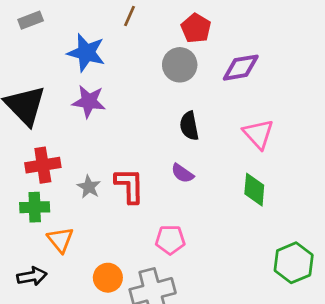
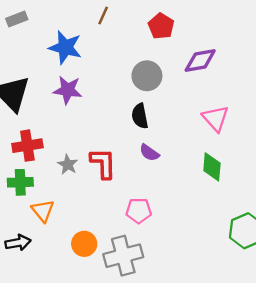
gray circle: (180, 65) -> (147, 76), moved
black semicircle: (189, 126) -> (140, 116), moved

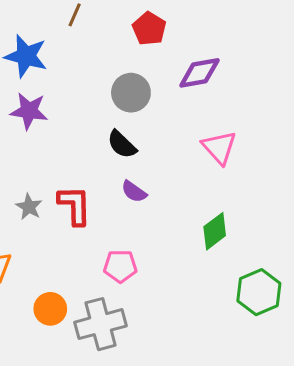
black semicircle: (140, 116) -> (122, 144), turned -35
green diamond: (212, 167) -> (215, 231), moved, turned 48

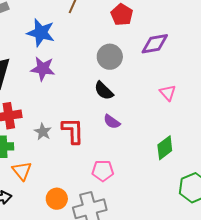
pink triangle: (219, 147) -> (168, 93), size x0.7

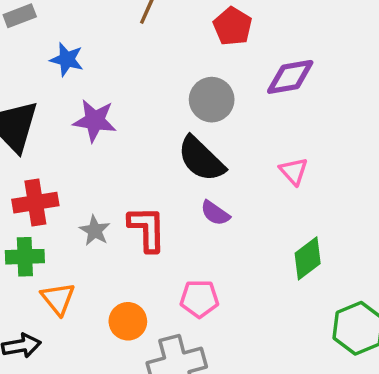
blue star: (41, 33) -> (67, 59), moved, size x0.7
black semicircle: (104, 91) -> (201, 159), size x1.4
pink triangle: (168, 93) -> (294, 171), moved
orange circle: (57, 199) -> (128, 321), moved

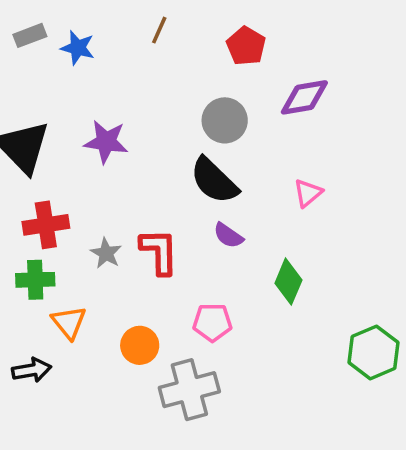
blue star: (67, 59) -> (78, 48), moved
pink triangle: (294, 171) -> (308, 193), turned 32
green diamond: (308, 258) -> (288, 282), moved, turned -30

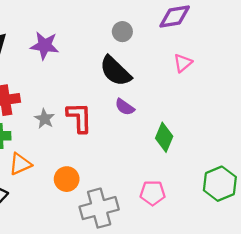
gray circle: (225, 120) -> (122, 32), size x0.7
pink triangle: (308, 193) -> (183, 63), moved
orange triangle: (69, 322) -> (20, 164), turned 45
pink pentagon: (212, 322) -> (153, 193), moved

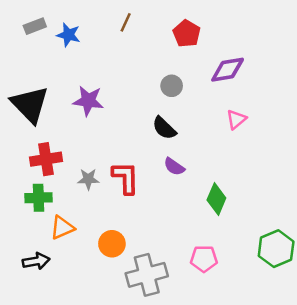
black semicircle: (115, 71) -> (164, 128), size x0.7
gray star: (45, 119) -> (88, 179), turned -30

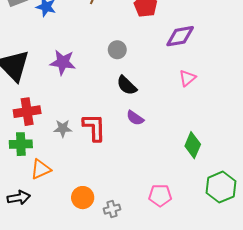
gray circle: (172, 86) -> (117, 50), moved
green diamond: (216, 199) -> (193, 145), moved
orange circle: (112, 244) -> (83, 198), moved
gray cross: (147, 275) -> (112, 209), size x0.5

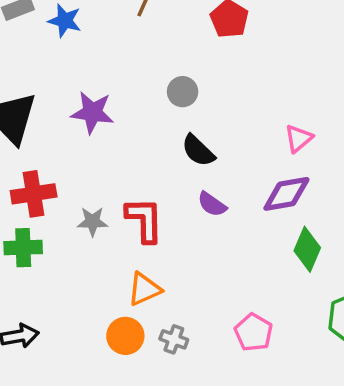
purple diamond: (180, 36) -> (286, 194), moved
orange triangle: (41, 169) -> (144, 289), moved
pink pentagon: (160, 195) -> (254, 332), turned 30
gray cross: (112, 209) -> (174, 339), moved, turned 35

